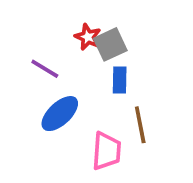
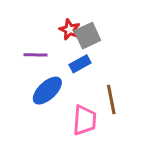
purple line: (45, 69) -> (35, 55), turned -30
blue rectangle: (120, 80) -> (80, 64), moved, turned 60

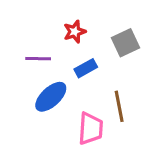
red star: (70, 30) -> (75, 32), turned 30
gray square: (87, 36) -> (126, 43), moved

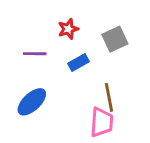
blue ellipse: (51, 97) -> (32, 102), moved
pink trapezoid: (91, 129) -> (102, 122), moved

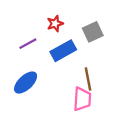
purple line: (35, 54) -> (28, 44), turned -30
blue rectangle: (78, 62) -> (63, 51), size x1.5

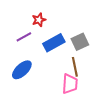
red star: (55, 24) -> (39, 20), moved
gray square: (93, 32) -> (80, 42), moved

